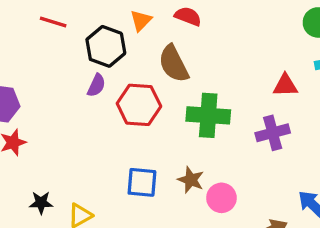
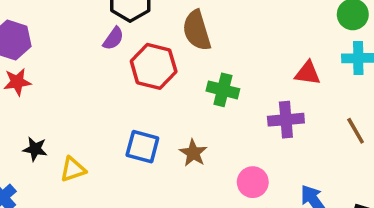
green cross: (208, 115) -> (223, 90), size x0.7
pink circle: (221, 198) -> (253, 182), moved

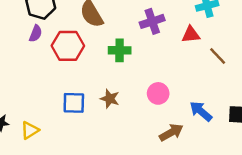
red triangle: (308, 73) -> (191, 34), moved
purple cross: (286, 120) -> (152, 21), moved
pink circle: (253, 182) -> (158, 93), moved

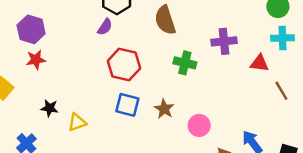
red hexagon: (68, 46) -> (124, 65), moved
pink circle: (158, 93) -> (199, 125), moved

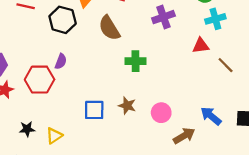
purple semicircle: (105, 27) -> (61, 61), moved
purple cross: (224, 41) -> (163, 17), moved
red hexagon: (124, 65) -> (40, 80), moved

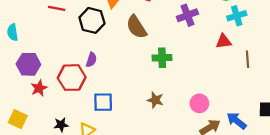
brown line: (226, 65) -> (248, 59), turned 42
blue square: (94, 110) -> (103, 102), moved
pink circle: (161, 113) -> (199, 103), moved
blue arrow: (211, 116) -> (236, 121), moved

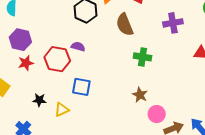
purple semicircle: (91, 60) -> (78, 47), turned -104
brown star: (155, 100) -> (140, 95), moved
pink circle: (199, 103) -> (157, 114), moved

